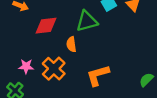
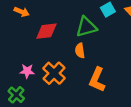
orange semicircle: (71, 44) -> (80, 51), moved
orange L-shape: (98, 75) -> (97, 80), turned -50

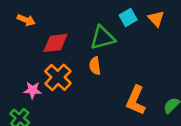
orange cross: (54, 73) -> (58, 77), moved
orange L-shape: (97, 80) -> (136, 100), moved

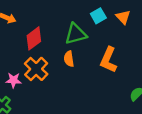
red diamond: (55, 43) -> (34, 38), turned -30
orange L-shape: (136, 100) -> (108, 60), moved

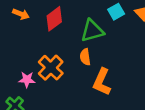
red diamond: (34, 38) -> (54, 19), moved
orange L-shape: (108, 60) -> (102, 82), moved

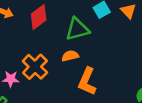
orange semicircle: (85, 57) -> (70, 56), turned 84

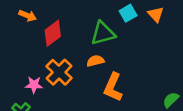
red diamond: (39, 17) -> (53, 33), moved

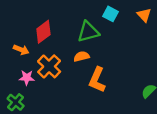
cyan square: (128, 13) -> (111, 14), turned -32
orange triangle: (156, 14) -> (144, 15), moved
orange arrow: (28, 16) -> (21, 50), moved

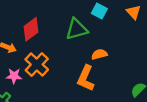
orange semicircle: (81, 56) -> (99, 54), moved

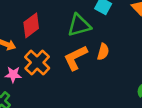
orange semicircle: (99, 54) -> (103, 52), turned 119
orange L-shape: (86, 78) -> (76, 58), moved, turned 40

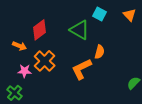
green triangle: (79, 25) -> (80, 30), turned 45
orange L-shape: (76, 58) -> (82, 69), moved

